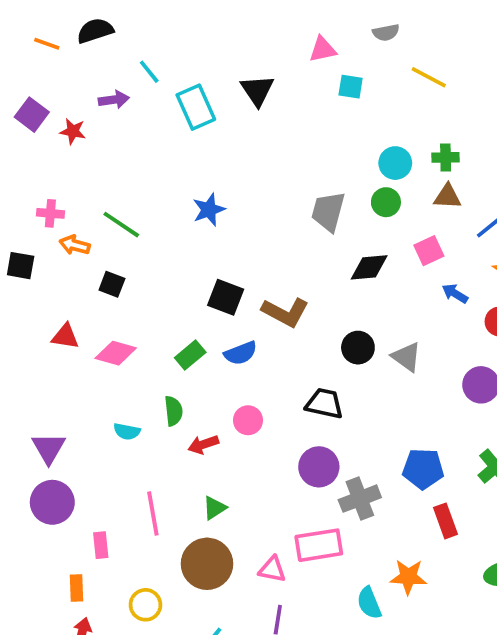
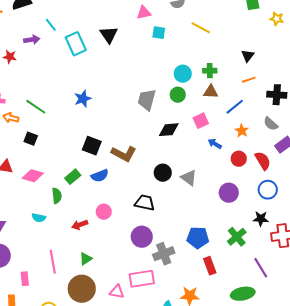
green semicircle: (173, 411) -> (57, 196), moved

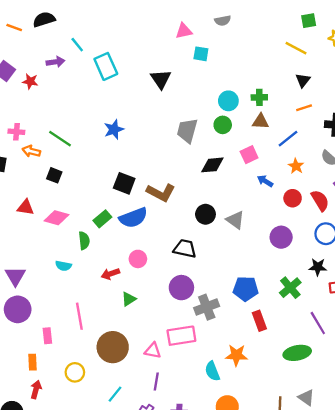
yellow line: (201, 28) -> (296, 48), moved
black triangle: (109, 35) -> (161, 79), moved
blue semicircle: (100, 176) -> (133, 218), size x1.4
green triangle: (86, 259) -> (129, 299), moved

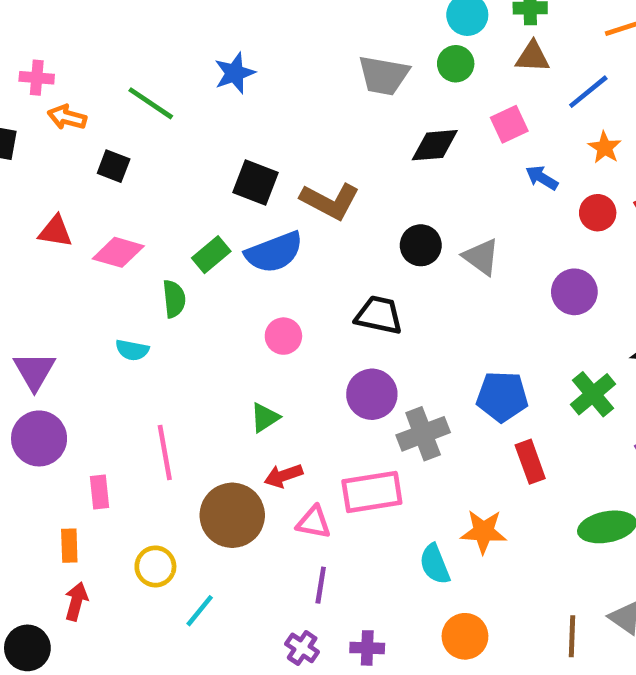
gray trapezoid: (187, 131) -> (384, 75), turned -95
green line: (60, 139) -> (151, 103), moved
red arrow: (110, 274) -> (283, 476), moved
cyan line: (115, 394) -> (200, 611), moved

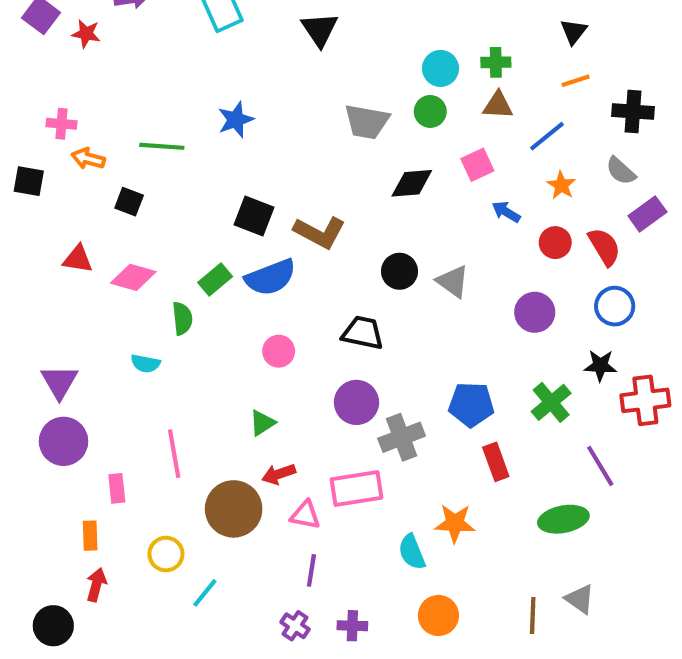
green line: (151, 103) -> (162, 146), turned -30

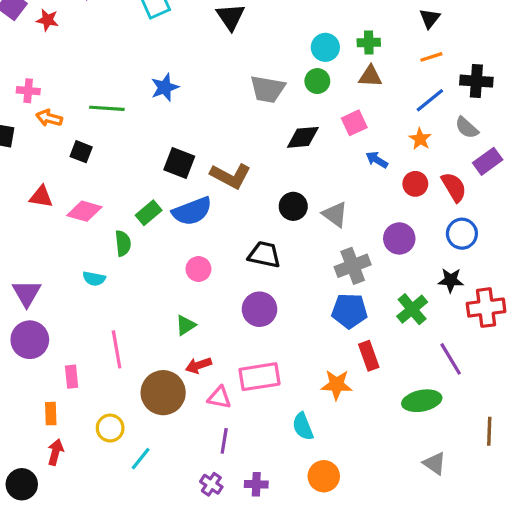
blue line: (547, 136) -> (430, 100), moved
gray cross: (402, 437) -> (353, 266), moved
orange star: (455, 523) -> (337, 385), moved
brown line: (533, 615) -> (489, 431), moved

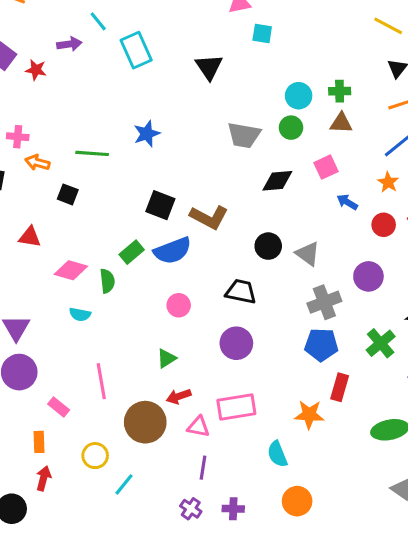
pink diamond: (84, 211) -> (71, 270), moved
red rectangle: (369, 356) -> (340, 387), turned 36
pink rectangle: (72, 377) -> (59, 407), turned -45

